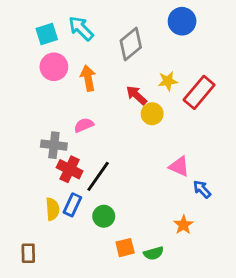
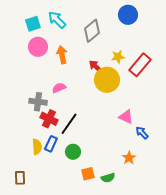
yellow circle: (152, 114) -> (107, 80), size x1.6

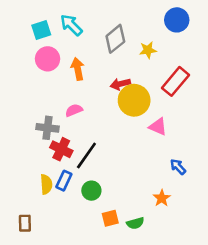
blue circle: (128, 15) -> (177, 20), moved
yellow star: (118, 57) -> (148, 50), moved
red arrow: (96, 67) -> (120, 84), turned -56
pink triangle: (126, 117) -> (158, 127), moved

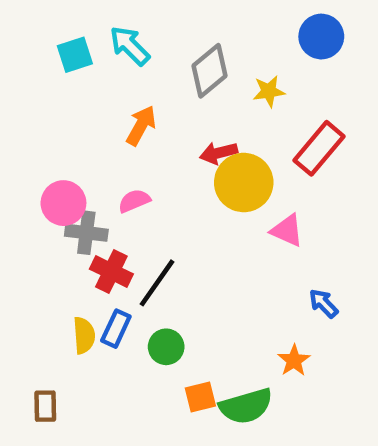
pink circle: (48, 59) -> (63, 203), moved
orange arrow: (78, 69) -> (141, 125), turned 40
green semicircle: (135, 223) -> (246, 406), size x1.6

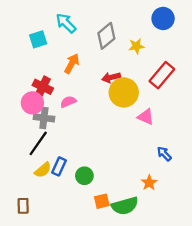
cyan square: (75, 55) -> (38, 39), moved
red cross: (111, 272) -> (43, 87), moved
black line: (157, 283) -> (38, 143), moved
yellow semicircle: (84, 335) -> (43, 170), turned 54

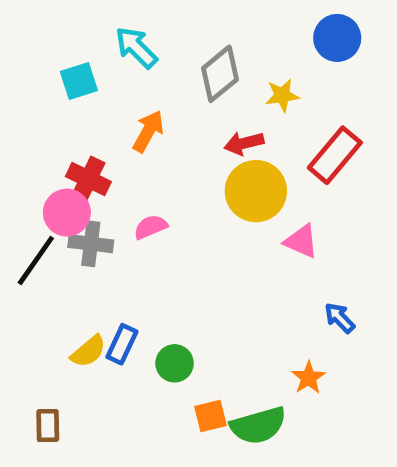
red arrow: (111, 77) -> (244, 143), moved
pink semicircle: (68, 102) -> (151, 227), moved
black line: (38, 143) -> (36, 260), moved

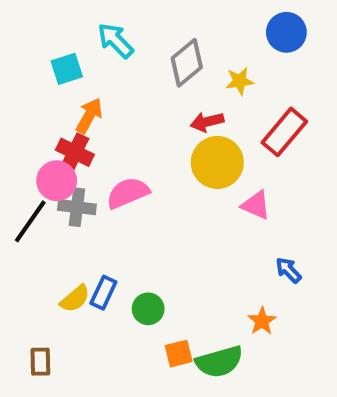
orange arrow: (148, 131) -> (89, 116), moved
pink semicircle: (151, 227) -> (128, 193), size x1.5

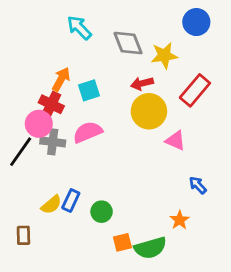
gray diamond: (187, 63) -> (128, 43), turned -72
cyan square: (67, 69) -> (89, 90), moved
yellow star: (240, 81) -> (164, 56), size x1.4
brown rectangle: (40, 362) -> (23, 235), moved

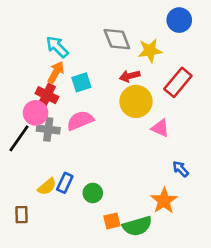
cyan arrow: (79, 28) -> (57, 47), moved
orange star: (180, 220) -> (164, 201), size x1.5

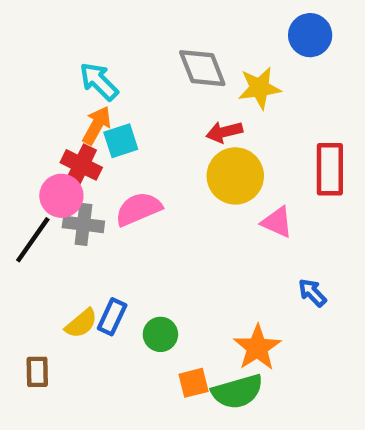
cyan square: (81, 82) -> (121, 141), moved
red rectangle: (178, 82) -> (330, 169), moved, turned -40
orange star: (164, 201) -> (257, 348), moved

